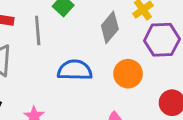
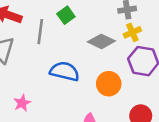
gray diamond: (110, 27) -> (101, 41), turned 64

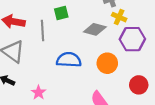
green square: (66, 15) -> (61, 13), turned 32
yellow cross: (132, 32) -> (119, 17), turned -32

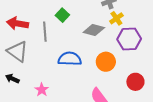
green square: (61, 13) -> (62, 15), turned -32
yellow cross: (119, 17) -> (116, 18), turned 32

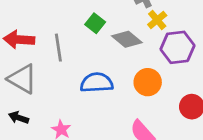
green square: (62, 15) -> (95, 23), moved
gray diamond: (94, 30) -> (127, 39), turned 30

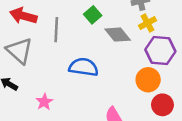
orange circle: (148, 82) -> (148, 80), moved

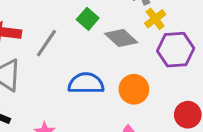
gray line: (56, 30) -> (46, 43), turned 40
orange circle: (148, 80) -> (134, 89), moved

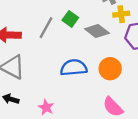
yellow cross: (155, 19) -> (121, 14), turned 35
gray line: (46, 43) -> (46, 28), moved

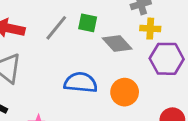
green square: (70, 19) -> (88, 23), turned -35

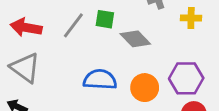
yellow cross: (150, 29) -> (191, 18), moved
purple hexagon: (167, 59) -> (186, 78), moved

